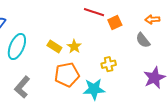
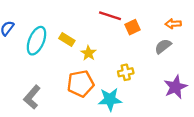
gray semicircle: (143, 40) -> (163, 46), turned 91
cyan ellipse: (17, 47) -> (36, 41), moved
yellow rectangle: (54, 47) -> (67, 40), moved

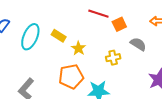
gray semicircle: (163, 46) -> (138, 44), moved, turned 70
yellow cross: (126, 72) -> (113, 58), moved

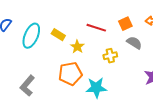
red line: (98, 14) -> (96, 28), moved
orange square: (119, 24) -> (125, 24), moved

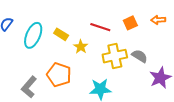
gray semicircle: (134, 43) -> (140, 56), moved
yellow cross: (110, 56) -> (115, 56), size x1.6
orange pentagon: (70, 74) -> (59, 75), moved, turned 30

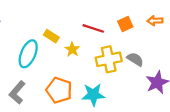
cyan ellipse: (33, 35) -> (28, 54), moved
orange pentagon: (59, 75) -> (59, 90), moved

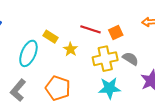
orange square: (125, 24) -> (116, 32), moved
cyan star: (93, 95) -> (109, 88), moved

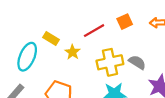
red line: (90, 29) -> (94, 31), turned -48
orange square: (116, 32) -> (125, 22), moved

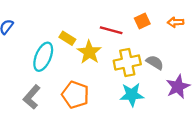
red line: (94, 31) -> (111, 30), turned 45
yellow star: (73, 52) -> (89, 52), size x1.5

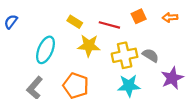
yellow rectangle: (67, 38) -> (75, 22), moved
yellow star: (89, 52) -> (89, 46), turned -30

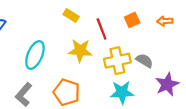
yellow rectangle: (75, 22) -> (71, 15), moved
red line: (109, 25) -> (102, 29), turned 54

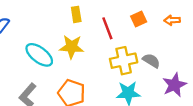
yellow rectangle: (71, 15) -> (76, 14), turned 49
yellow star: (80, 50) -> (72, 47), moved
cyan ellipse: (35, 55) -> (39, 55), turned -76

